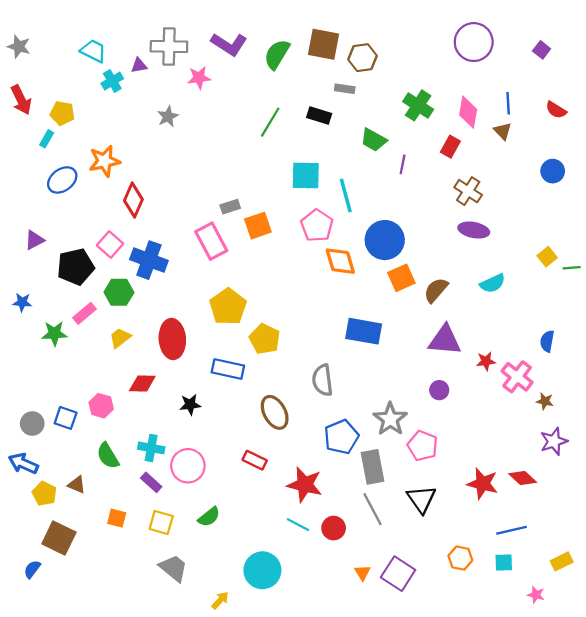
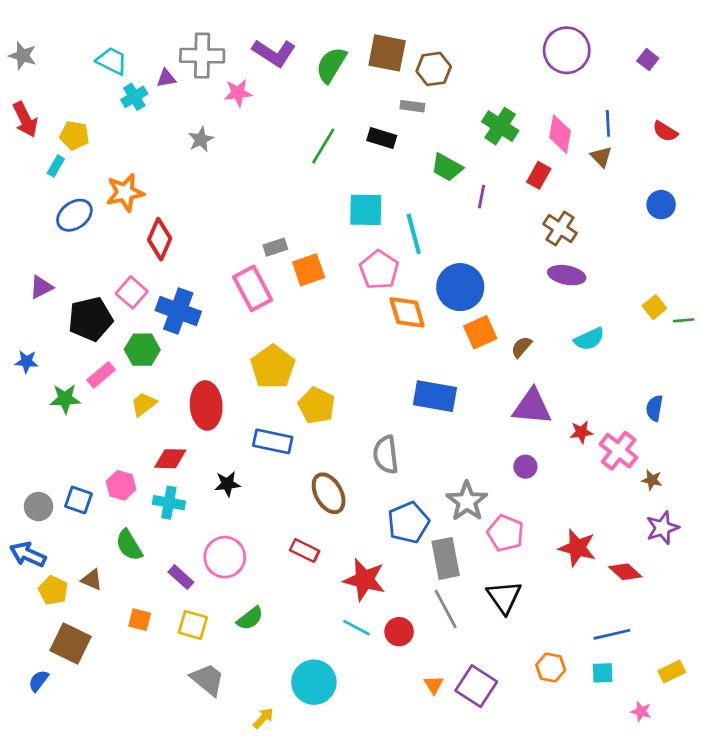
brown semicircle: (436, 290) -> (521, 347), size x0.7
cyan cross: (151, 448) -> (169, 503), moved
red star: (483, 484) -> (577, 548), moved

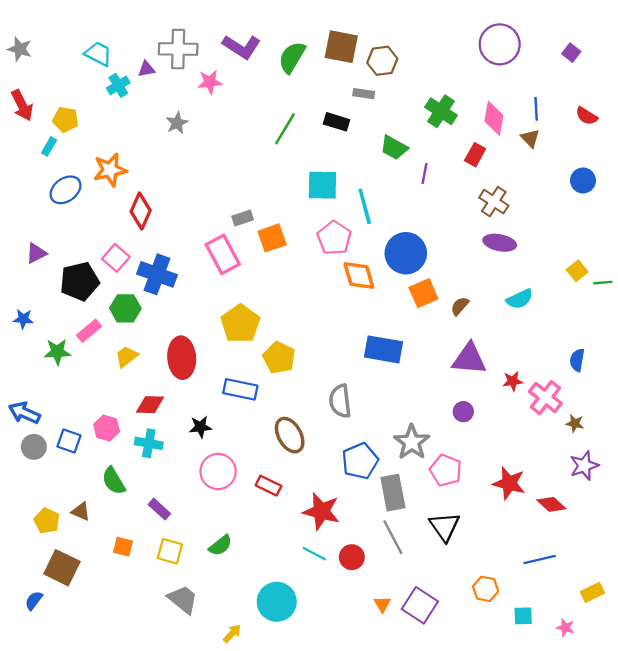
blue arrow: (28, 554) -> (24, 413), moved
pink circle: (225, 557) -> (218, 471), moved
cyan square: (603, 673) -> (523, 616), moved

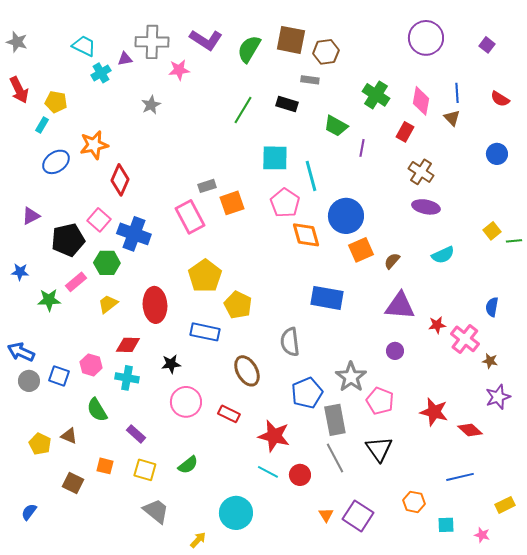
brown square: (62, 568) -> (73, 483), moved, size x0.7

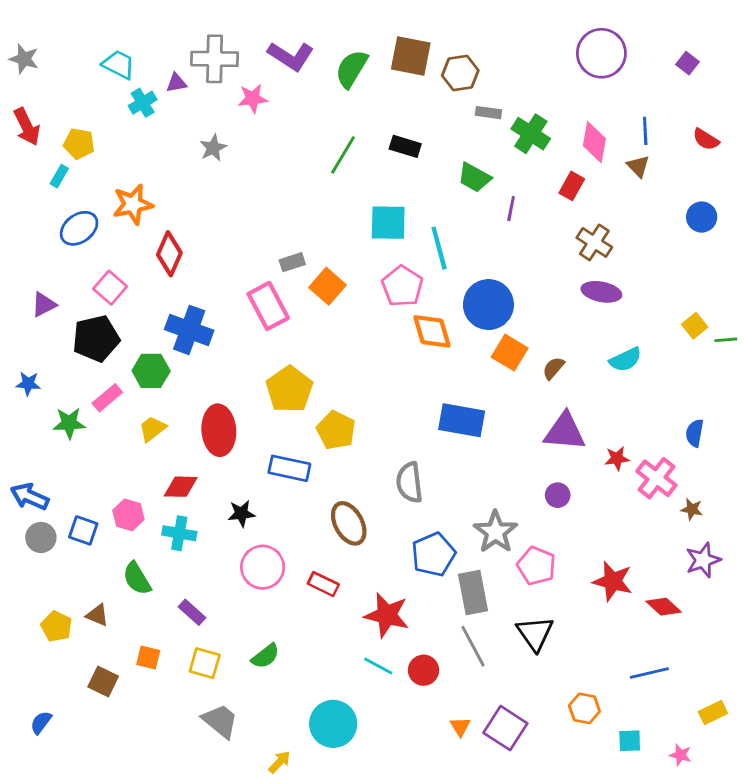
gray rectangle: (310, 80) -> (488, 113), moved
orange square: (232, 203) -> (328, 286), turned -30
pink square: (99, 220) -> (110, 288), moved
orange square: (361, 250) -> (510, 353), turned -35

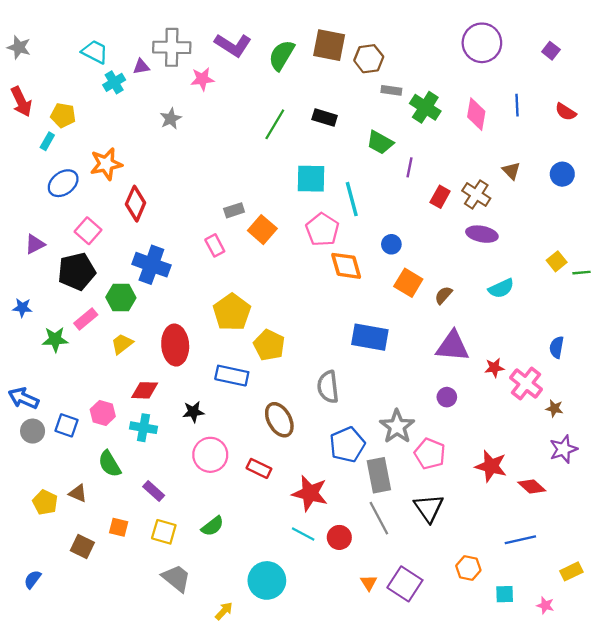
brown triangle: (638, 166) -> (511, 171), moved
red rectangle: (572, 186) -> (440, 197), moved
blue circle: (488, 305) -> (391, 244), size x0.5
pink rectangle: (268, 306) -> (215, 245), size x0.6

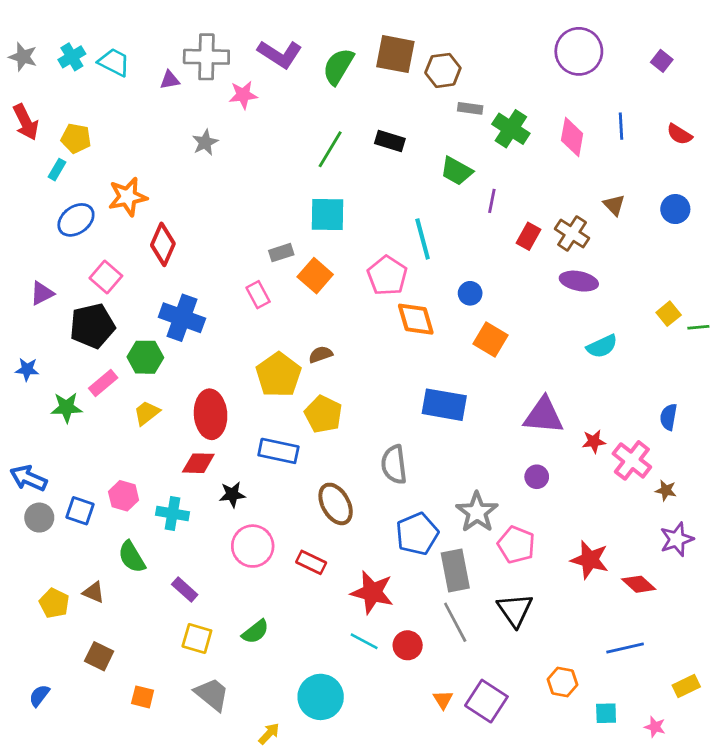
cyan cross: (114, 82) -> (72, 57), moved
cyan square: (311, 179) -> (327, 214), moved
brown semicircle: (443, 295) -> (321, 354), moved, turned 30
red diamond: (145, 390) -> (198, 463), moved
orange square: (119, 527) -> (143, 697), moved

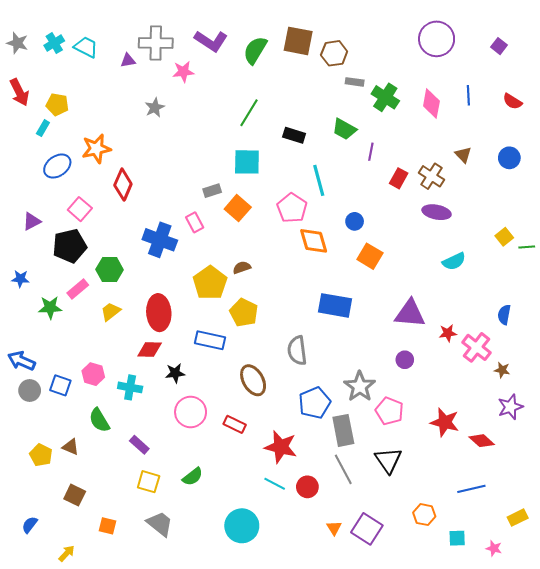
black rectangle: (390, 141) -> (294, 135), moved
blue cross: (182, 318) -> (160, 240), moved
yellow arrow: (269, 734) -> (67, 553), moved

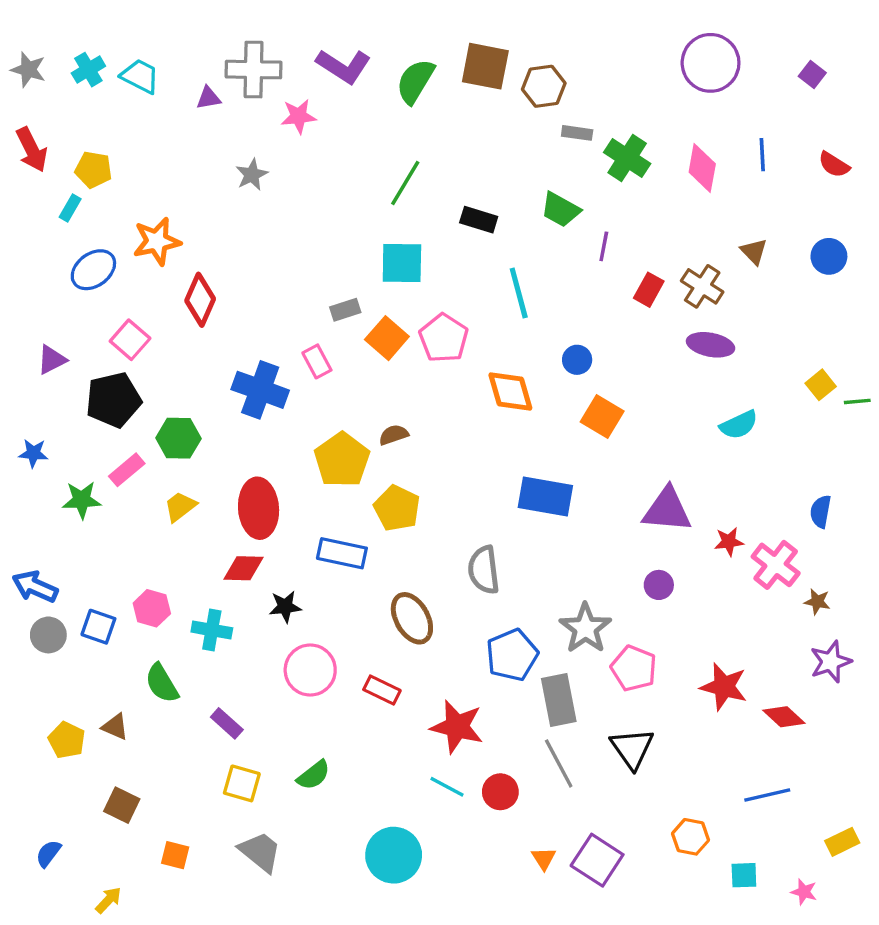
pink pentagon: (292, 208) -> (444, 338), moved

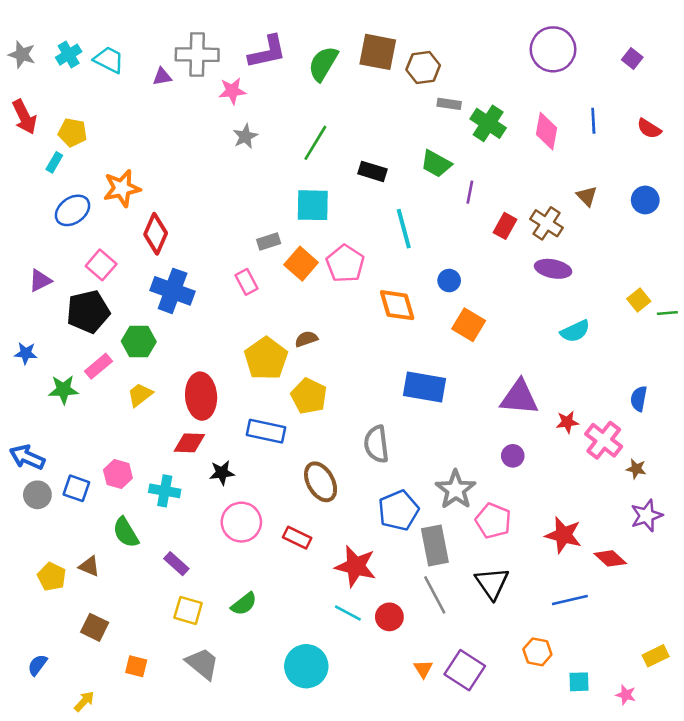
purple L-shape: (344, 66) -> (267, 52), turned -45
gray star: (252, 175) -> (245, 136), moved
blue cross: (260, 390) -> (173, 291), moved
blue line: (767, 795) -> (570, 600), moved

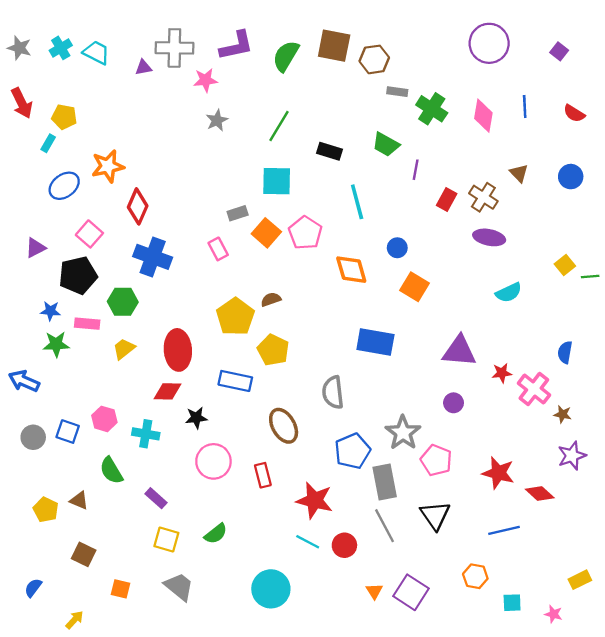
blue star: (26, 353) -> (50, 311), moved
pink rectangle: (98, 366) -> (87, 324), turned 45
blue arrow: (27, 457) -> (24, 381), moved
red rectangle: (297, 538) -> (263, 475), turned 50

